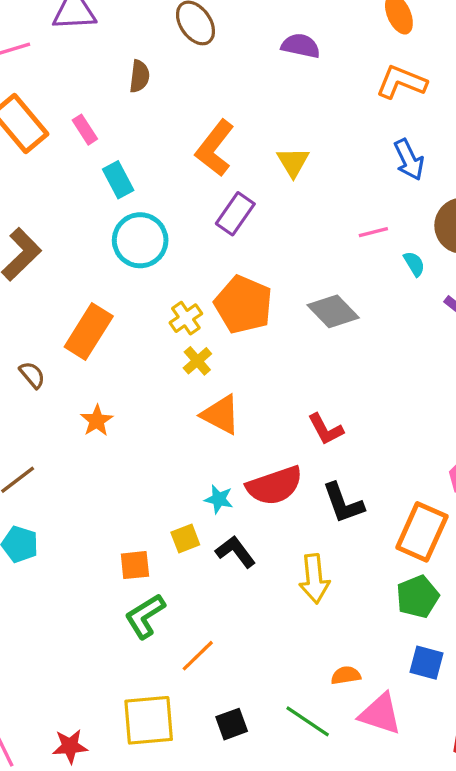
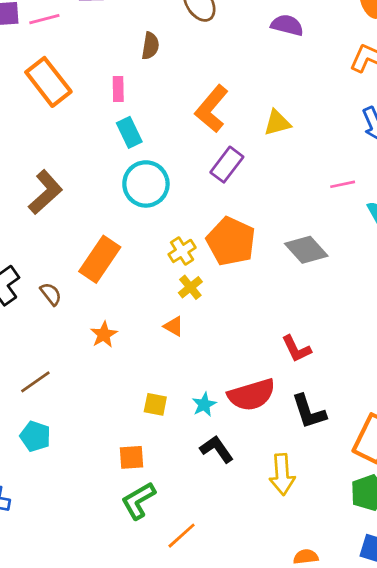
pink rectangle: (85, 130) -> (118, 89), moved, turned 30
yellow triangle: (293, 162) -> (277, 123), turned 44
orange triangle: (221, 415) -> (174, 326), moved, size x0.6
cyan star: (219, 499) -> (204, 404), turned 30
yellow square: (185, 538) -> (155, 404), moved, turned 30

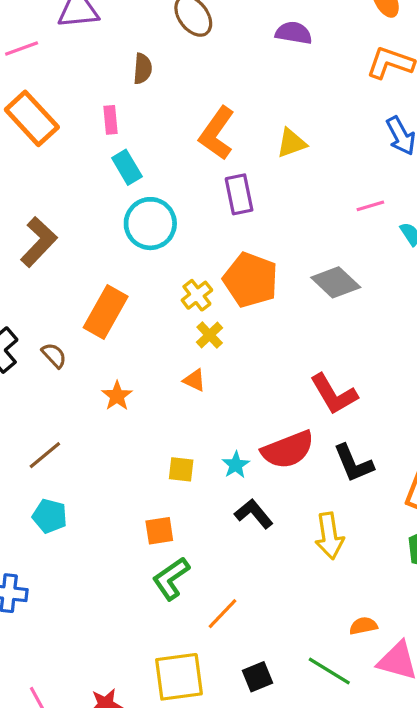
purple rectangle: (227, 165) -> (239, 194), turned -44
red L-shape: (296, 349) -> (334, 394), size x1.4

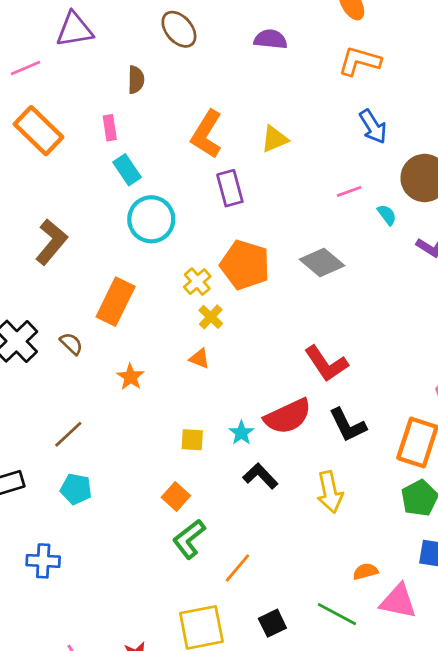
orange square: (159, 531) -> (176, 496), turned -36

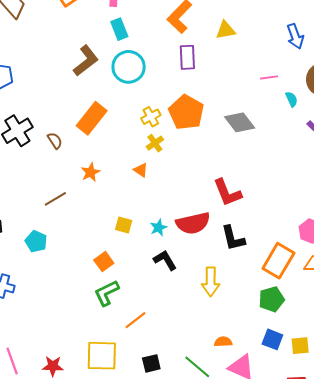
brown L-shape: (51, 242) -> (86, 61), moved
brown line: (68, 434) -> (55, 199), moved

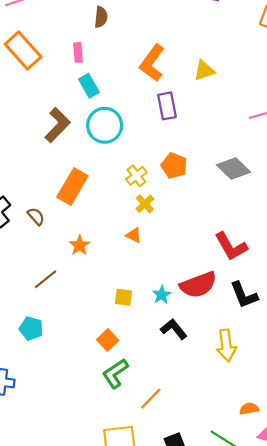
orange pentagon: (186, 112) -> (174, 166), size x0.7

